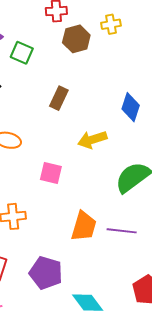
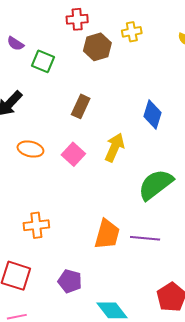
yellow arrow: (92, 140) -> (115, 147), turned 132
pink square: (51, 173) -> (73, 154), moved, turned 30
purple pentagon: (46, 273) -> (70, 281), size x0.7

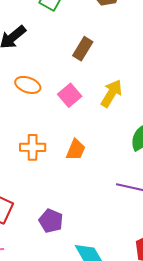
orange cross: (36, 225) -> (33, 147), moved
orange trapezoid: (107, 234) -> (76, 150), moved, size x0.7

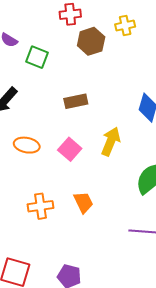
brown rectangle: (83, 49) -> (76, 101), turned 55
orange trapezoid: (76, 150) -> (84, 202), turned -40

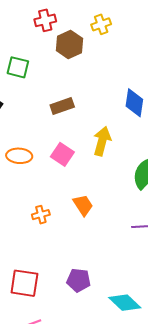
orange cross: (40, 206) -> (41, 215), size x0.7

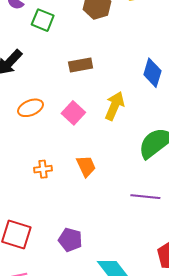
orange ellipse: (19, 156) -> (31, 108), turned -35

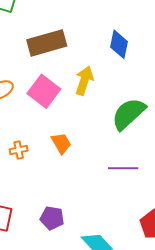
brown rectangle: (81, 65) -> (47, 43), size x1.6
pink square: (73, 113) -> (44, 91), size x1.4

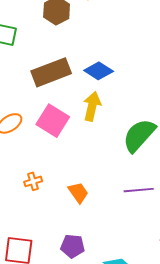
blue diamond: (119, 44) -> (99, 71), moved, turned -64
orange trapezoid: (61, 143) -> (78, 193), moved

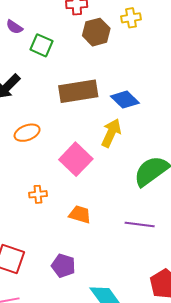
pink square: (53, 121) -> (76, 159), moved
orange trapezoid: (78, 193) -> (80, 214), turned -50

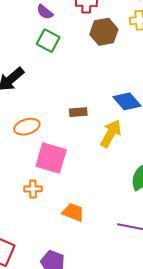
purple semicircle: (14, 27) -> (45, 12), moved
brown rectangle: (78, 91) -> (78, 112), moved, size x0.5
pink square: (76, 159) -> (51, 158), moved, turned -32

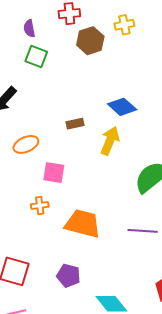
purple semicircle: (45, 12) -> (29, 28), turned 48
pink square: (51, 158) -> (54, 173), size x0.7
orange trapezoid: (73, 212) -> (83, 224), size x1.6

